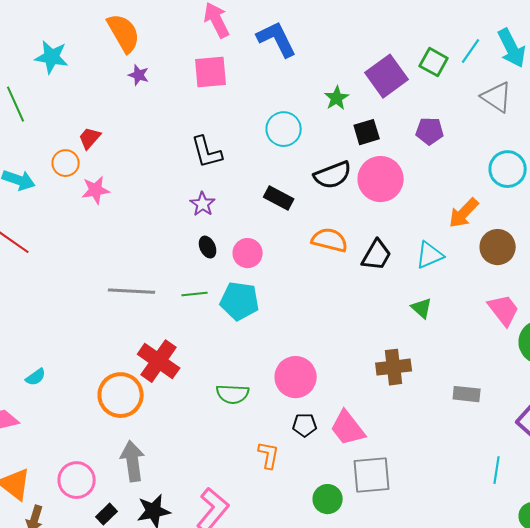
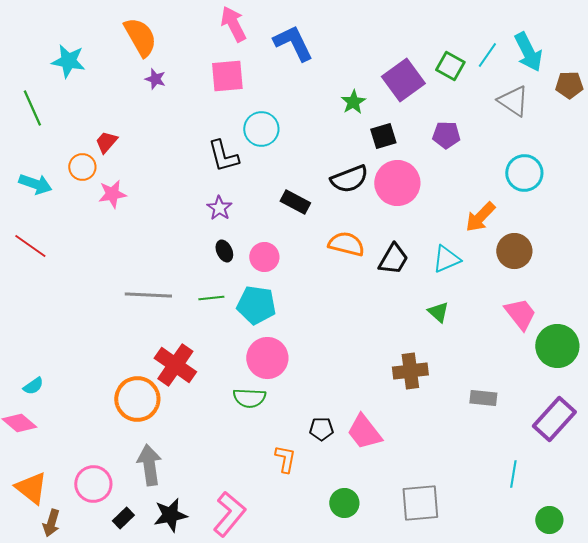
cyan circle: (284, 129) -> (261, 129), moved
cyan semicircle: (36, 377) -> (33, 386), moved
pink circle: (296, 377) -> (267, 358), moved
gray square: (372, 475) -> (420, 503), moved

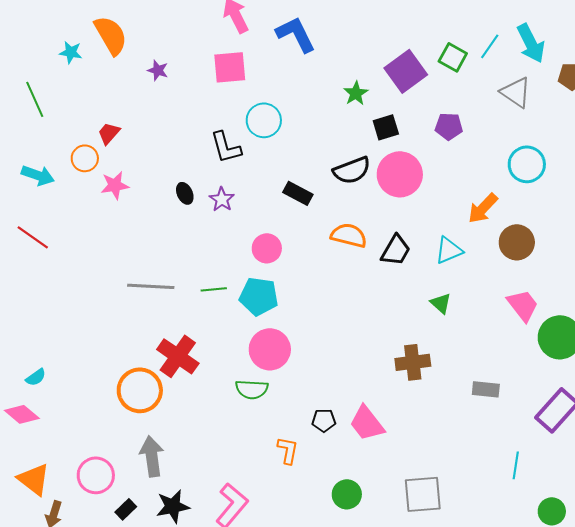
orange semicircle: (140, 37) -> (111, 35), moved
cyan star: (68, 61) -> (71, 52), size x0.7
black ellipse: (224, 251) -> (185, 193), moved

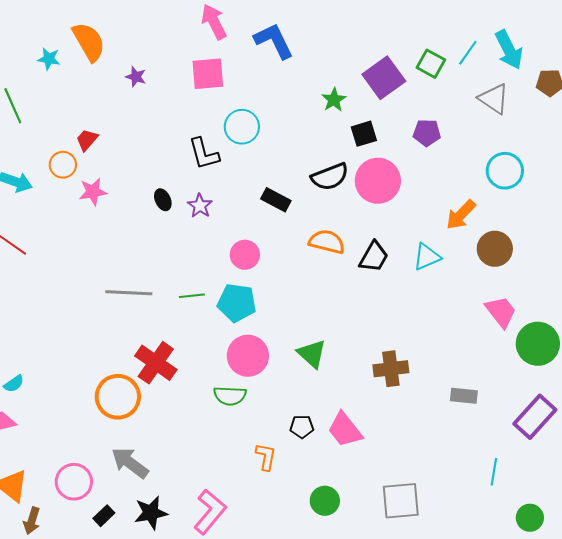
green triangle: (441, 303) -> (312, 354), moved, size x1.4
gray arrow: (152, 456) -> (130, 463), turned -45

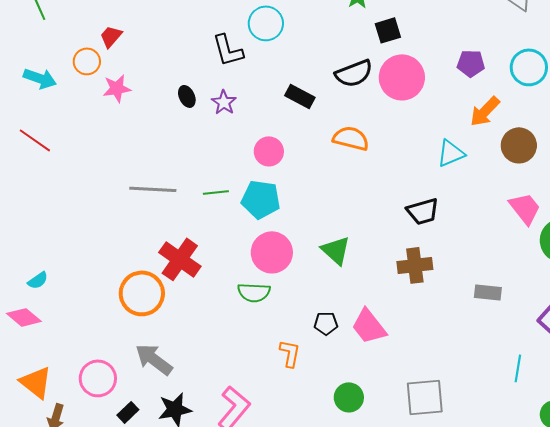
purple pentagon: (427, 133) -> (471, 63), moved
black trapezoid: (374, 257) -> (423, 211), moved, turned 44

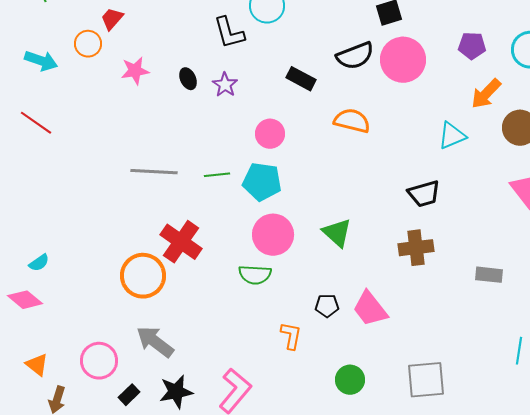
pink star: (117, 88) -> (135, 71), moved
orange triangle: (36, 382) -> (37, 365), size x0.7

